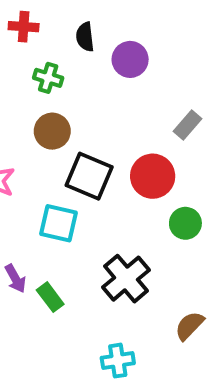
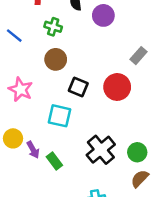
black square: (89, 176) -> (78, 87), size x0.7
green circle: (185, 223) -> (137, 152), moved

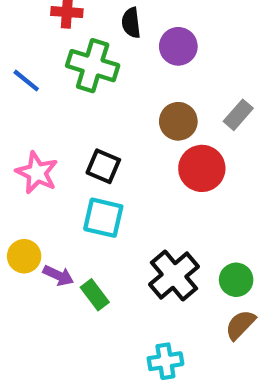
green cross: (53, 27) -> (93, 66), size x1.6
brown circle: (56, 59) -> (178, 121), moved
black square: (78, 87) -> (103, 166), moved
purple arrow: (33, 150) -> (58, 275), turned -36

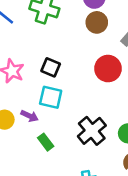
brown circle: (178, 121) -> (97, 22), moved
purple arrow: (58, 275) -> (29, 116), moved

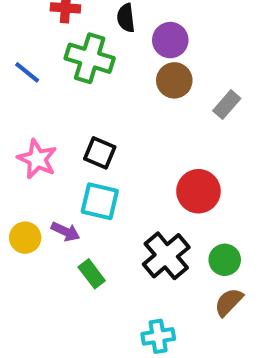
red circle: (108, 69) -> (198, 191), moved

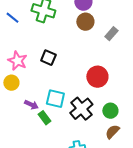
cyan square: (100, 201) -> (55, 99), moved
purple arrow: (65, 232) -> (31, 105), moved
yellow circle: (25, 238) -> (11, 83), moved

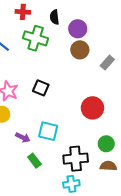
black cross: (81, 109) -> (76, 159), moved, turned 35
green rectangle: (44, 118) -> (34, 161), moved
brown semicircle: (112, 132) -> (108, 166), turned 49

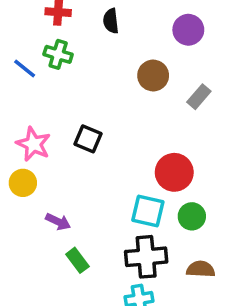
purple circle: (78, 29) -> (188, 30), moved
green cross: (36, 38) -> (58, 54), moved, size x0.7
cyan square: (48, 131) -> (148, 211), moved
green circle: (106, 144) -> (192, 216), moved

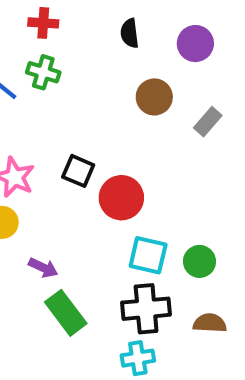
black semicircle: (111, 21) -> (130, 33), moved
red circle: (174, 172) -> (121, 198), moved
green rectangle: (77, 260) -> (66, 313), size x1.5

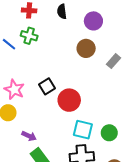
black semicircle: (130, 33) -> (62, 11), moved
purple circle: (195, 44) -> (93, 21), moved
black square: (78, 171) -> (47, 86), turned 35

